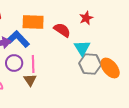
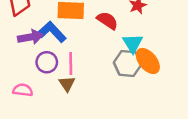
gray hexagon: (90, 64) -> (128, 64), moved
orange ellipse: (110, 68) -> (148, 61), moved

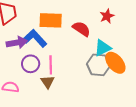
cyan triangle: (133, 43) -> (103, 48), turned 36

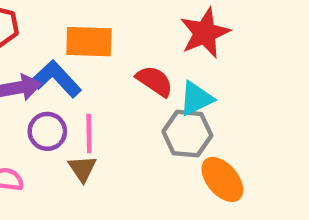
red star: (107, 16) -> (205, 33), size x1.6
red semicircle: (81, 29) -> (155, 81), moved
orange ellipse: (115, 63) -> (222, 179), moved

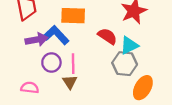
orange ellipse: (222, 179) -> (143, 88), turned 70

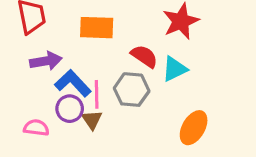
blue L-shape: (56, 35) -> (73, 83), moved
purple circle: (51, 62) -> (70, 109), moved
gray hexagon: (125, 64) -> (132, 90), moved

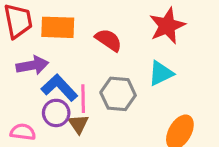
orange rectangle: (97, 28) -> (58, 27), moved
red semicircle: (144, 56) -> (109, 40), moved

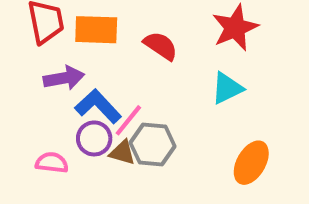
gray hexagon: (118, 94) -> (153, 145), moved
pink line: (83, 99) -> (128, 120), turned 40
brown triangle: (78, 124) -> (122, 153), turned -40

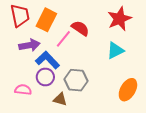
orange rectangle: (96, 30) -> (46, 20), turned -65
pink line: (128, 120) -> (63, 39), moved
brown triangle: (122, 153) -> (60, 99), moved

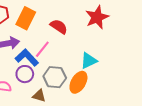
pink line: (63, 39) -> (42, 49), moved
cyan triangle: (115, 50) -> (89, 61), moved
orange ellipse: (128, 90) -> (78, 82), moved

